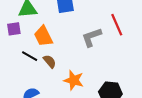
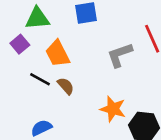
purple square: (14, 29) -> (20, 44), turned -32
orange star: (74, 80) -> (113, 109), moved

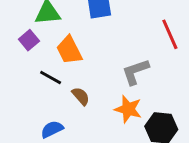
gray L-shape: (120, 55) -> (135, 72), moved
brown semicircle: (66, 86) -> (81, 96), moved

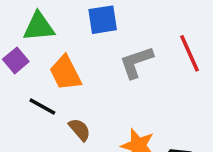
gray L-shape: (135, 72) -> (136, 62), moved

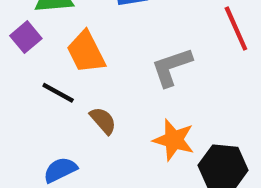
gray L-shape: (136, 62) -> (172, 67), moved

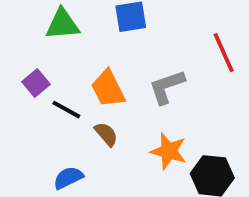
purple square: (26, 37) -> (36, 83), moved
orange trapezoid: (86, 52) -> (108, 89), moved

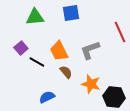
brown semicircle: (106, 134) -> (66, 72), moved
blue semicircle: (68, 178) -> (47, 97), moved

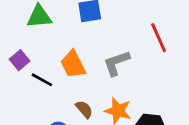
brown semicircle: (66, 72) -> (84, 109), moved

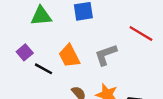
red line: (159, 38) -> (141, 34), turned -35

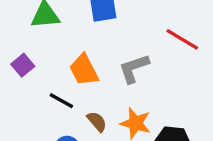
black line: (43, 69) -> (61, 101), moved

